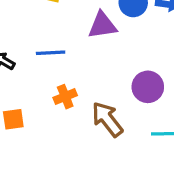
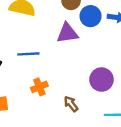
brown arrow: (107, 119) -> (71, 104), size x0.6

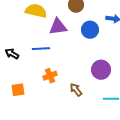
blue circle: (91, 16) -> (90, 30), moved
purple triangle: (67, 33) -> (58, 27), moved

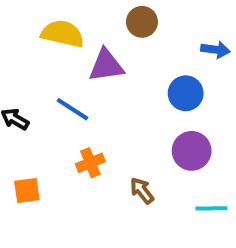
blue circle: (90, 30) -> (186, 93), moved
blue line: (41, 49) -> (73, 109), turned 36

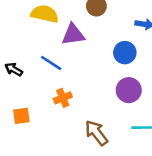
brown arrow: (142, 191) -> (96, 133), moved, size x1.5

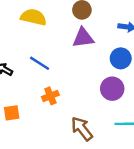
purple triangle: (73, 35) -> (83, 38), moved
blue circle: (125, 53) -> (121, 58), moved

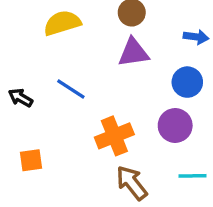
yellow semicircle: (33, 17) -> (62, 23), turned -30
orange cross: (50, 96) -> (114, 136), moved, size x1.5

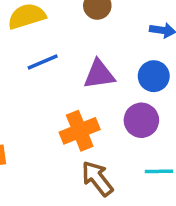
purple triangle: (133, 53) -> (99, 74), moved
blue line: (71, 89) -> (43, 62), moved, turned -56

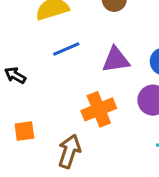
brown arrow: (97, 178) -> (69, 151), moved, turned 56

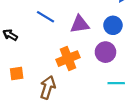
blue line: (66, 49) -> (46, 17), turned 54

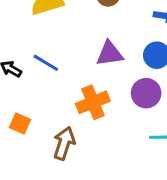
blue line: (46, 17) -> (46, 63), moved
orange square: (17, 74) -> (20, 124), turned 32

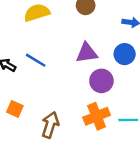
purple circle: (146, 93) -> (101, 81), moved
orange cross: (93, 102) -> (97, 116), moved

